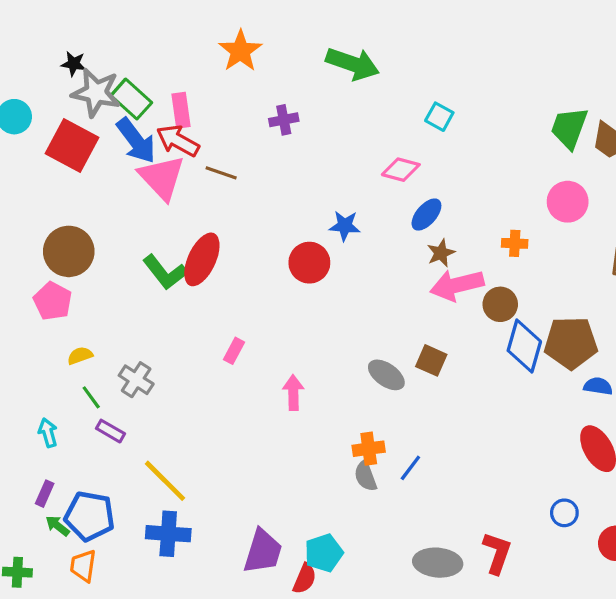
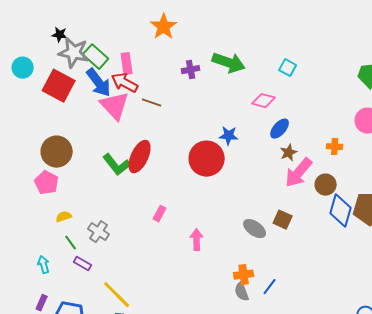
green arrow: (353, 64) -> (229, 63), moved
red circle: (309, 263) -> (207, 159), size x1.4
pink arrow: (457, 285) -> (299, 173), turned -36

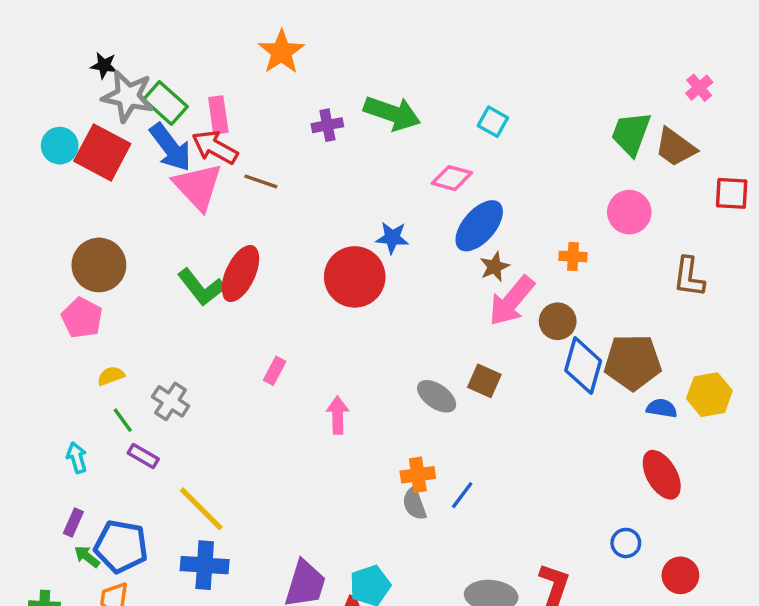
cyan circle: (23, 68) -> (60, 146), moved
blue ellipse: (280, 129) -> (479, 226), size x1.5

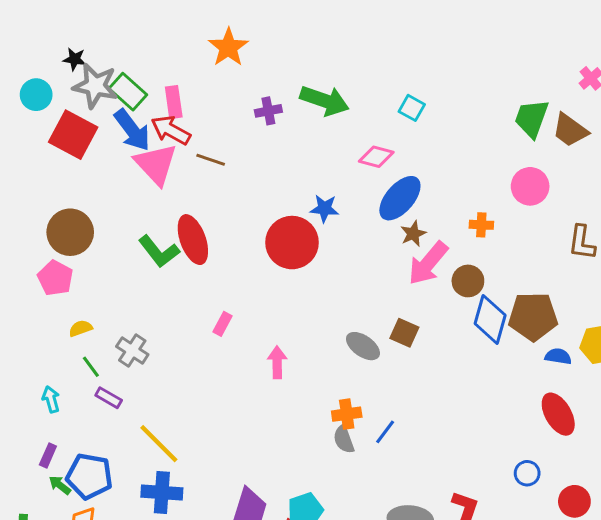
cyan circle: (60, 146) -> (36, 95), moved
red ellipse: (240, 274) -> (193, 240), turned -45

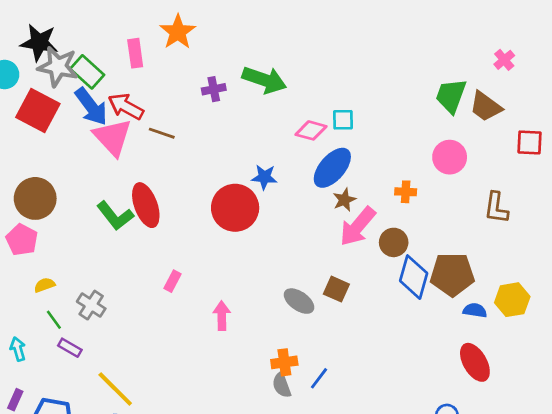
black star: (75, 59) -> (39, 43), size x1.8
pink rectangle: (174, 102) -> (135, 53), moved
cyan square: (412, 108) -> (343, 120), moved, turned -30

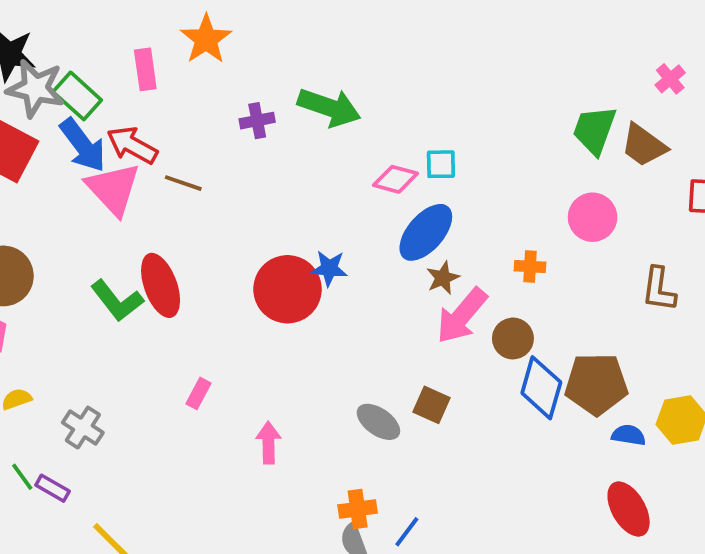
blue star: (264, 177) -> (329, 268), moved
green line: (54, 320) -> (22, 477), moved

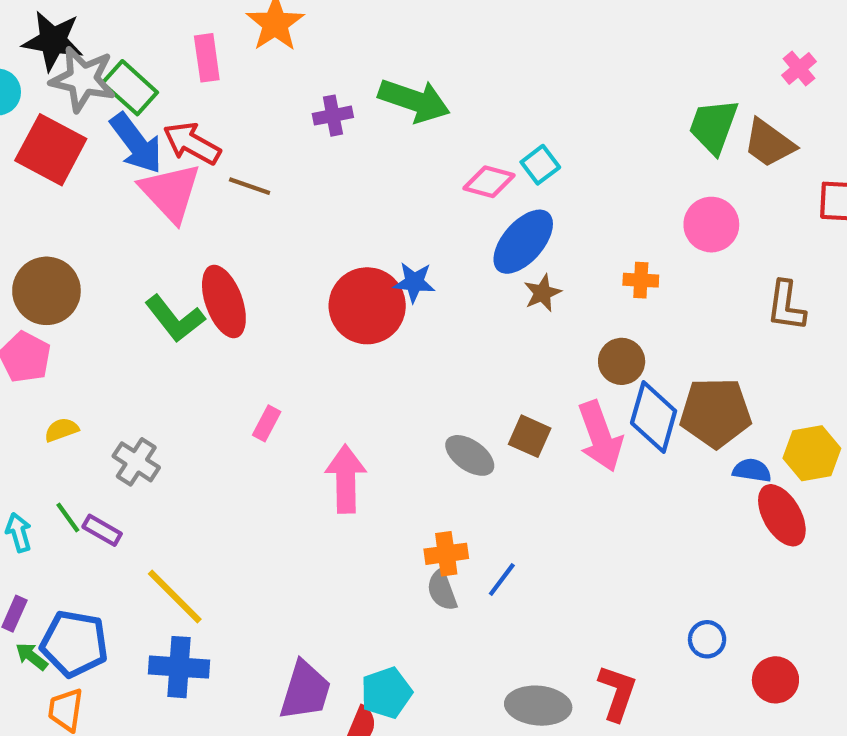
cyan square: (441, 164) -> (540, 165), turned -36
pink arrow: (462, 316) -> (600, 436), moved, turned -60
pink arrow: (269, 443) -> (346, 479), size x1.4
red ellipse: (629, 509) -> (782, 515), moved

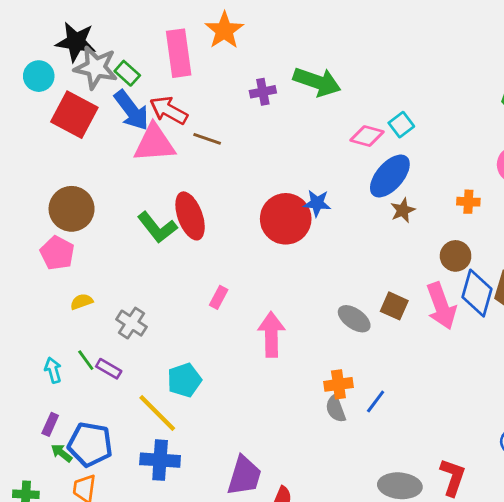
pink rectangle: (207, 58) -> (179, 53), size x1.5
green rectangle: (130, 88) -> (127, 73), size x0.7
pink triangle: (170, 192) -> (154, 143), turned -51
cyan pentagon: (386, 693) -> (184, 380), moved

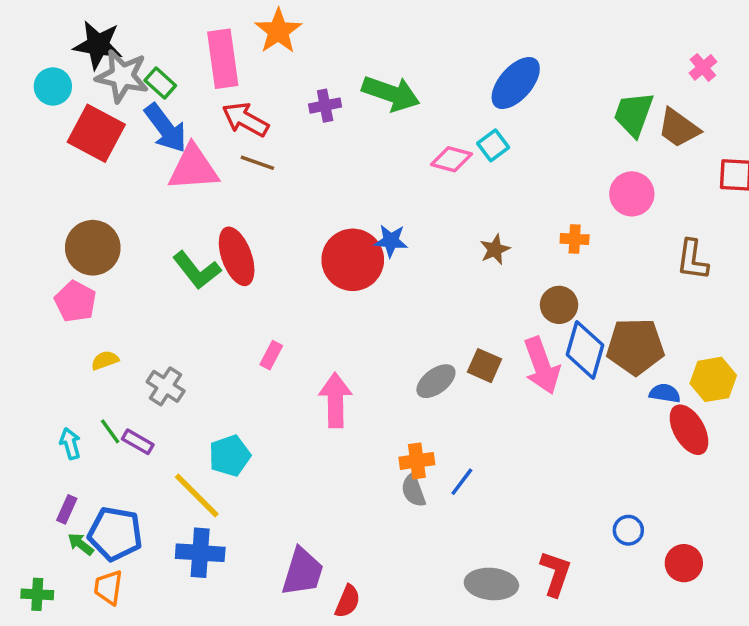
red arrow: (169, 110) -> (245, 119), moved
blue ellipse: (390, 176) -> (516, 83), moved
gray ellipse: (354, 319) -> (436, 381), turned -72

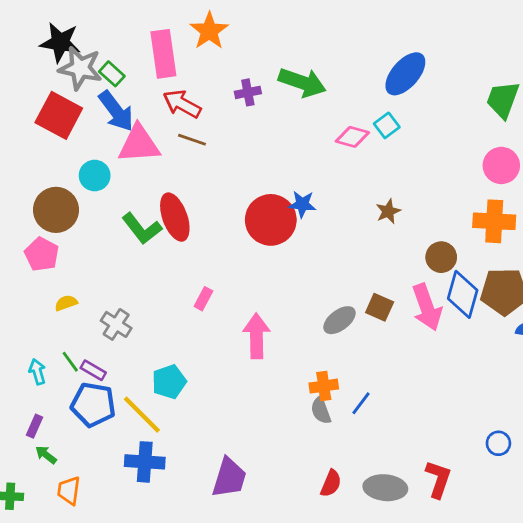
cyan circle: (53, 86) -> (95, 176), moved
orange cross: (575, 239) -> (494, 221), moved, size x1.8
blue pentagon: (115, 534) -> (93, 405), moved
red semicircle: (348, 601) -> (331, 483), moved

